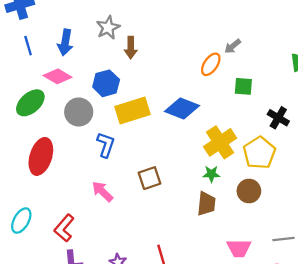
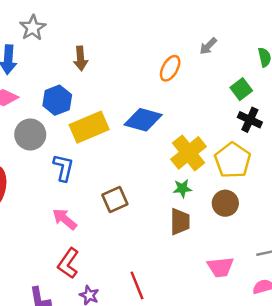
gray star: (108, 28) -> (33, 28), moved
gray arrow: (233, 46) -> (208, 46), moved
green square: (243, 86) -> (241, 89), moved, turned -36
red L-shape: (64, 228) -> (68, 263), moved

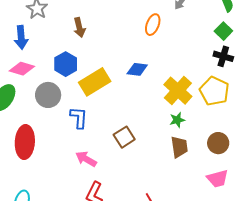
green square: (241, 89) -> (223, 31), moved
blue diamond: (143, 120) -> (137, 69), size x0.7
brown circle: (225, 203) -> (218, 143), moved

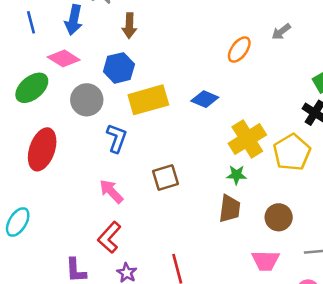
brown arrow: (79, 28) -> (129, 26), moved

